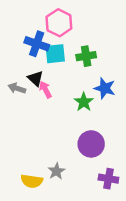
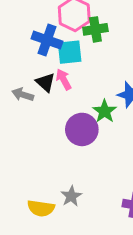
green cross: (86, 56) -> (95, 29), moved
pink arrow: (45, 90) -> (64, 79), moved
purple circle: (91, 144) -> (82, 129), moved

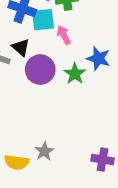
pink arrow: (64, 79) -> (64, 35), moved
purple circle: (82, 129) -> (40, 70), moved

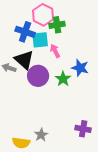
black triangle: (21, 47) -> (24, 60), size x1.5
purple cross: (103, 160) -> (83, 129), moved

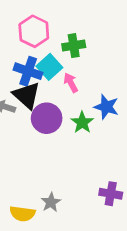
pink hexagon: (43, 15) -> (34, 31), moved
blue cross: (25, 32) -> (28, 71), moved
cyan square: (40, 40) -> (49, 67), turned -36

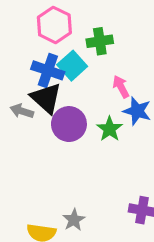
pink arrow: (71, 83) -> (121, 87), moved

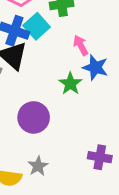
purple circle: (69, 124) -> (34, 117), moved

